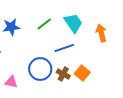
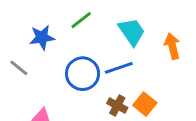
green line: (44, 24) -> (81, 20), moved
blue circle: (40, 69) -> (83, 74), moved

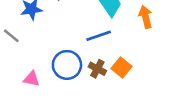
blue circle: (83, 74) -> (67, 65), moved

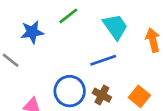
orange square: (121, 67) -> (139, 96), moved

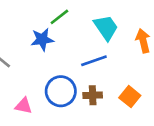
blue star: (32, 32) -> (42, 39), moved
brown cross: (102, 95) -> (93, 95), turned -30

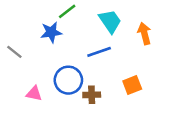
brown cross: (93, 95) -> (92, 95), moved
orange square: (130, 97) -> (132, 85), turned 30

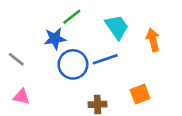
blue circle: (68, 80) -> (73, 64), moved
pink triangle: (34, 94) -> (21, 97), moved

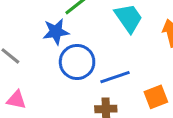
blue line: (105, 59) -> (115, 77), moved

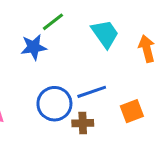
blue circle: (77, 62) -> (54, 104), moved

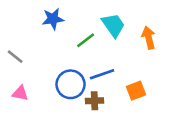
green line: (53, 22) -> (86, 40), moved
blue star: (34, 47) -> (53, 19), moved

